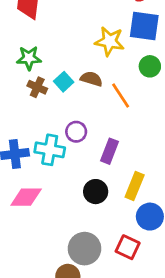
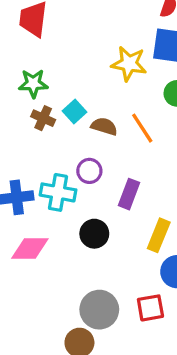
brown semicircle: (91, 79) -> (104, 126), moved
black circle: (96, 192) -> (94, 234), moved
red square: (128, 247) -> (150, 308), turned -35

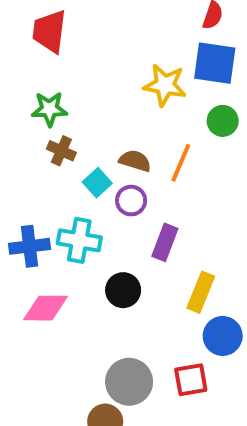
cyan square: (75, 112) -> (97, 183), moved
orange line: (142, 128) -> (181, 163), turned 56
purple circle: (89, 171) -> (131, 201), moved

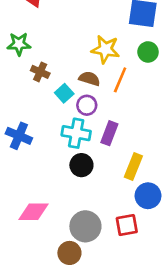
yellow star: (165, 85) -> (105, 49), moved
green star: (49, 109) -> (19, 44), moved
cyan cross: (79, 240) -> (76, 133), moved
blue cross: (30, 246) -> (19, 136), turned 30
pink diamond: (45, 308) -> (34, 212), moved

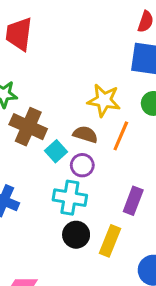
brown cross: (40, 72) -> (28, 127), size x1.6
purple rectangle: (109, 133) -> (133, 201), moved
yellow rectangle: (133, 166) -> (110, 241), moved

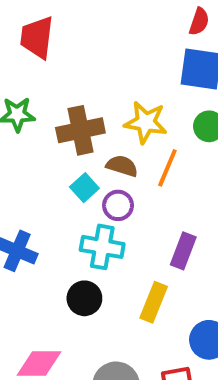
brown cross: (28, 127) -> (80, 130), moved, turned -36
black circle: (76, 235) -> (84, 298), moved

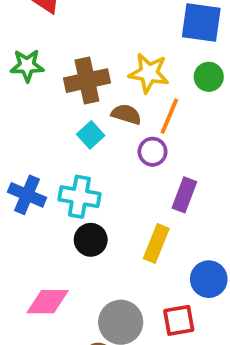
purple circle: (118, 205) -> (153, 152), moved
cyan cross: (102, 247) -> (79, 197), moved

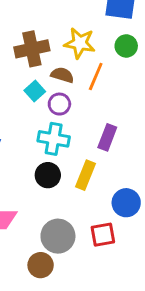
purple circle: (153, 152) -> (59, 104), moved
cyan cross: (79, 197) -> (54, 139), moved
black circle: (91, 240) -> (48, 175), moved

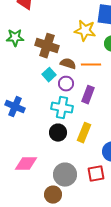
yellow star: (80, 43) -> (85, 31), moved
brown cross: (32, 49) -> (47, 46), turned 30
orange line: (96, 76) -> (91, 65), turned 66
purple rectangle: (107, 137) -> (88, 95), moved

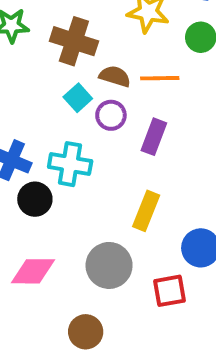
cyan cross: (62, 108) -> (70, 164), moved
black circle: (58, 133) -> (35, 199), moved
gray circle: (65, 175) -> (109, 265), moved

